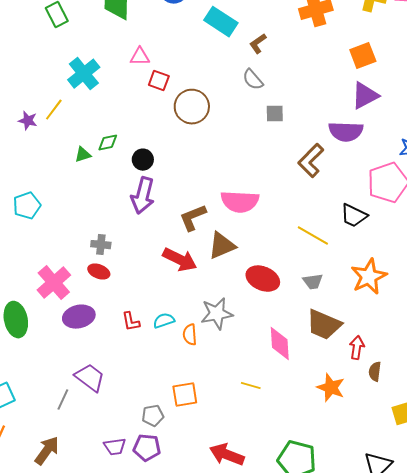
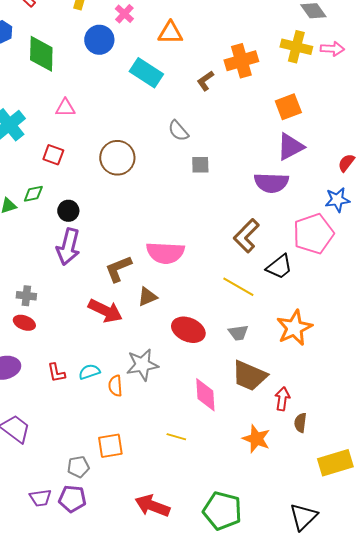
brown L-shape: (258, 44) -> (205, 81), moved
red square: (159, 81) -> (53, 155), moved
brown L-shape: (311, 161) -> (246, 236), moved
black trapezoid: (354, 216) -> (279, 267), turned -64
brown triangle: (222, 246) -> (147, 297), size x0.7

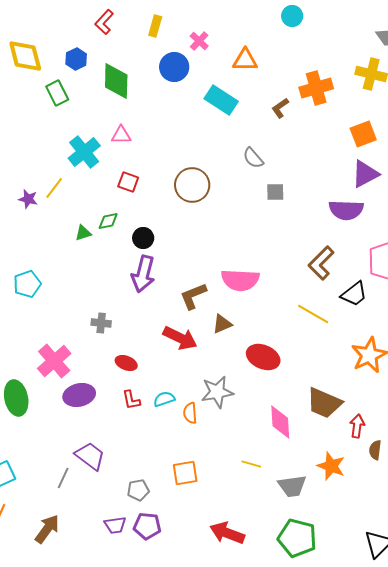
pink triangle: (65, 108) -> (121, 135), moved
red ellipse: (24, 323) -> (126, 363), moved
gray trapezoid: (238, 333) -> (292, 486), moved, size x1.4
gray pentagon: (78, 467) -> (138, 490), moved

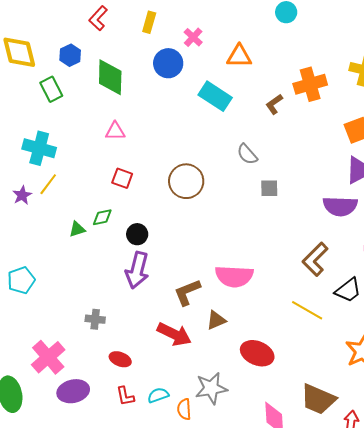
cyan cross: (84, 152) -> (39, 148), moved, turned -36
purple star: (28, 199) -> (22, 195), turned 30

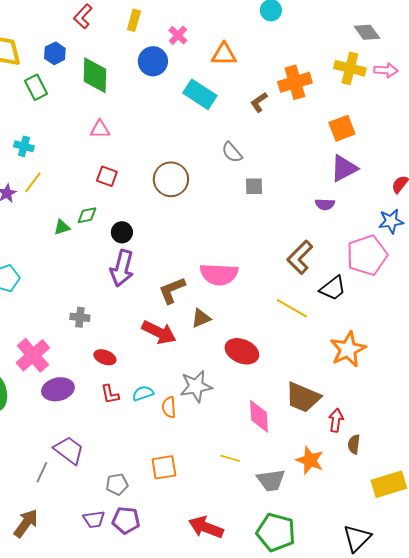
cyan cross: (39, 148) -> (24, 146), size x0.6
purple semicircle: (340, 206) -> (325, 204), size x0.6

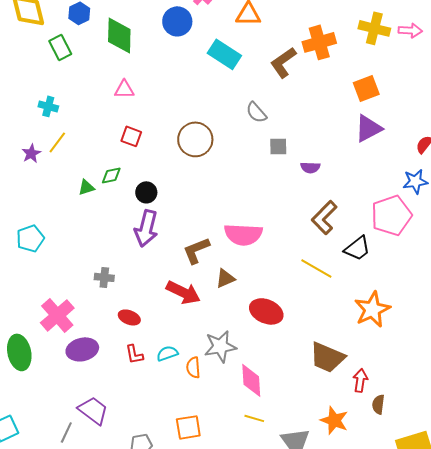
brown L-shape: (259, 102) -> (283, 62), size x1.5
purple semicircle: (325, 204) -> (310, 167), moved
pink diamond: (259, 416) -> (251, 380), moved

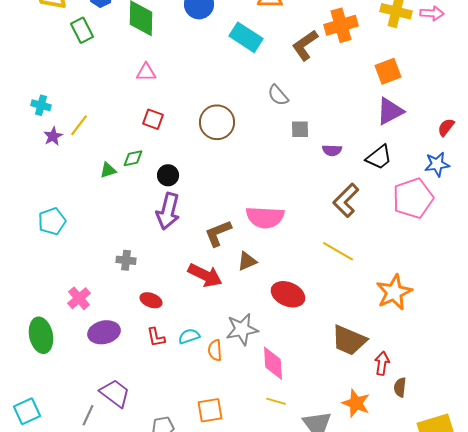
cyan cross: (48, 106) -> (41, 105), moved
black trapezoid: (357, 248) -> (379, 157), moved
pink cross: (57, 315) -> (79, 298), size x0.7

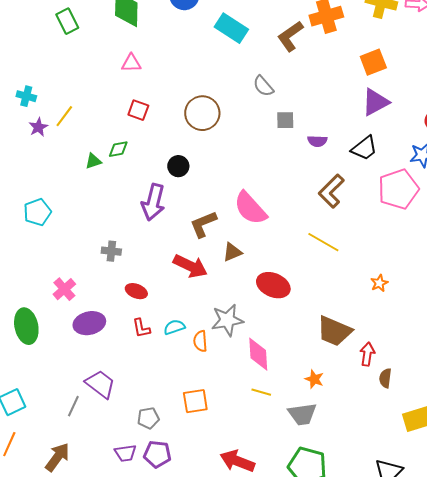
black circle: (168, 175) -> (178, 166), moved
pink semicircle: (265, 217) -> (250, 208), turned 45
orange star: (394, 292) -> (379, 283), size x0.5
orange star: (356, 403) -> (314, 379), moved, size x0.7

